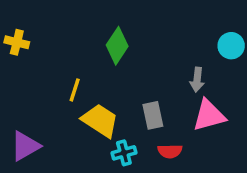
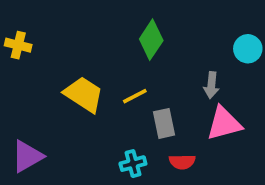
green diamond: (117, 46) -> (151, 40), moved
yellow line: (75, 90) -> (135, 96), moved, turned 45
yellow trapezoid: (100, 121) -> (84, 94), moved

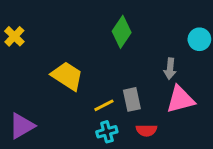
yellow cross: (18, 45) -> (14, 36), turned 30
yellow line: (135, 96) -> (104, 105), moved

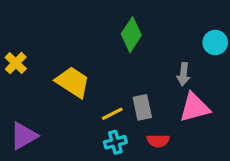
yellow cross: (14, 36) -> (16, 63), moved

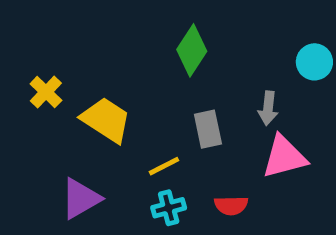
yellow cross: (16, 63) -> (46, 92), moved
gray rectangle: (142, 107) -> (208, 129), moved
purple triangle: (24, 136) -> (81, 199), moved

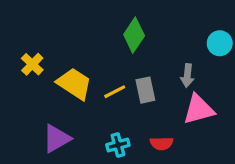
yellow line: (164, 166) -> (115, 92), moved

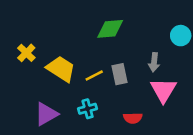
green diamond: (134, 35) -> (110, 29), turned 52
pink triangle: (199, 109) -> (163, 90), turned -44
cyan cross: (118, 145) -> (88, 109), moved

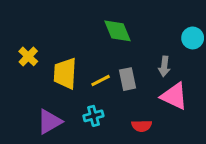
green diamond: (110, 29) -> (118, 31), turned 72
yellow trapezoid: (61, 69) -> (65, 73), turned -120
pink triangle: (163, 90) -> (174, 96), turned -36

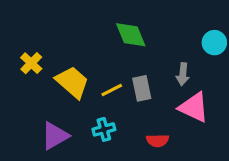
yellow trapezoid: (65, 73) -> (72, 82), turned 128

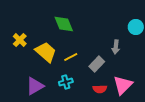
green diamond: (131, 35) -> (64, 24), moved
gray rectangle: (142, 88) -> (97, 64), moved, turned 56
pink triangle: (194, 107) -> (123, 85), moved, turned 50

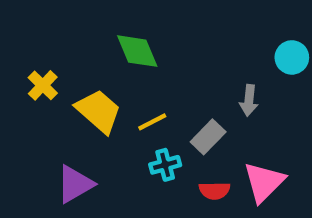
cyan cross: (66, 82) -> (165, 165), moved

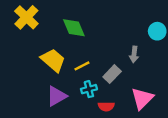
yellow cross: (43, 85) -> (26, 17), moved, size x1.5
purple triangle: (75, 184) -> (57, 96), moved
red semicircle: (215, 191) -> (106, 106), moved

